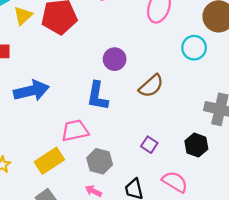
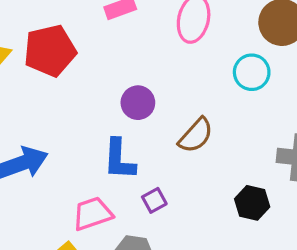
purple square: (149, 145) -> (154, 200), moved, turned 35
black hexagon: (196, 145) -> (252, 203), moved

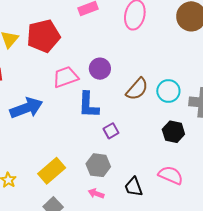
cyan circle: (252, 72) -> (168, 91), moved
pink trapezoid: (93, 214) -> (66, 77), moved

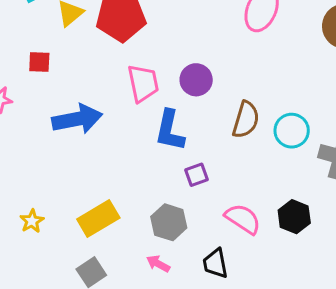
pink trapezoid: (66, 77) -> (143, 83), turned 88
brown semicircle: (137, 89) -> (246, 120), turned -35
black hexagon: (173, 132) -> (294, 217), moved
pink semicircle: (171, 175) -> (243, 219), moved

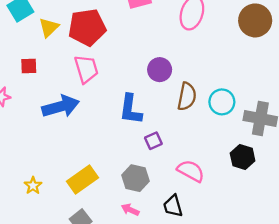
purple circle: (196, 80) -> (160, 70), moved
pink trapezoid: (143, 83) -> (86, 69), moved
black hexagon: (294, 217) -> (243, 157), moved

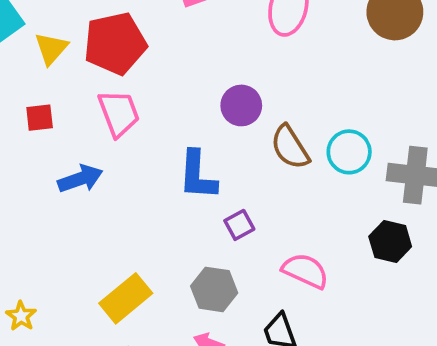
red square: (29, 66) -> (40, 118), moved
brown semicircle: (187, 96) -> (290, 147), turned 140
blue arrow: (61, 106) -> (80, 179), size x0.7
yellow star: (33, 186) -> (21, 316), moved

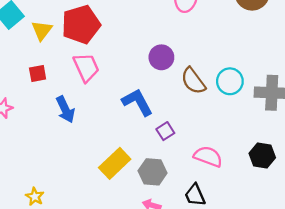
blue L-shape: (198, 175) -> (137, 102), turned 152
blue arrow: (80, 179) -> (65, 109), turned 88
black hexagon: (390, 241) -> (262, 156), moved
yellow rectangle: (126, 298) -> (115, 163), moved

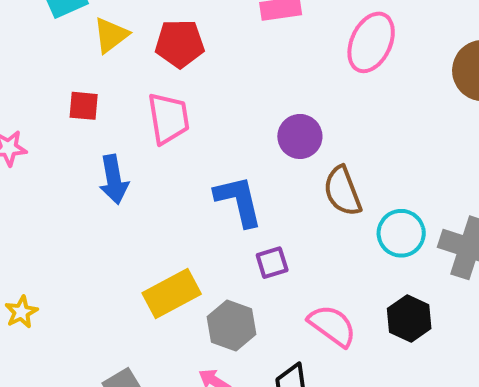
red pentagon: (81, 24) -> (180, 44), size x0.7
cyan circle: (230, 81) -> (401, 233), moved
black hexagon: (262, 156) -> (409, 319), moved

